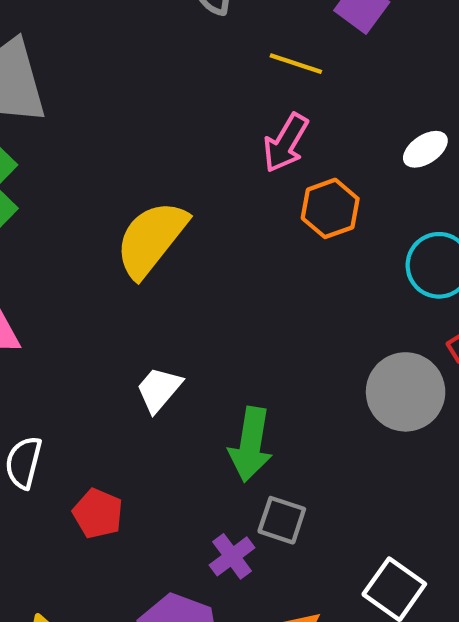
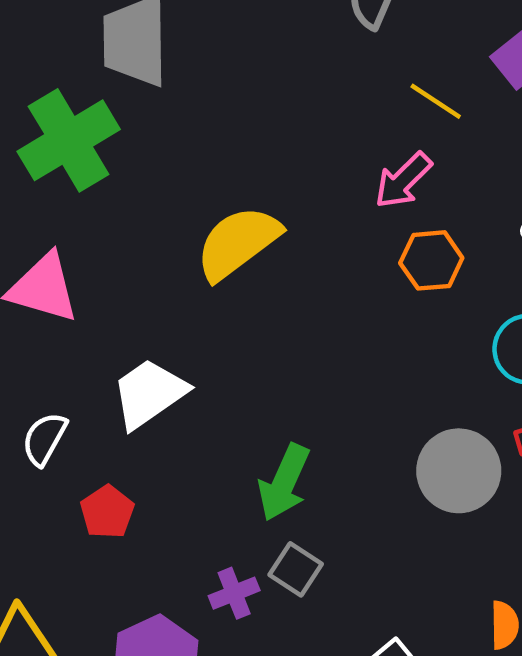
white trapezoid: (159, 389) -> (149, 393), moved, size x1.5

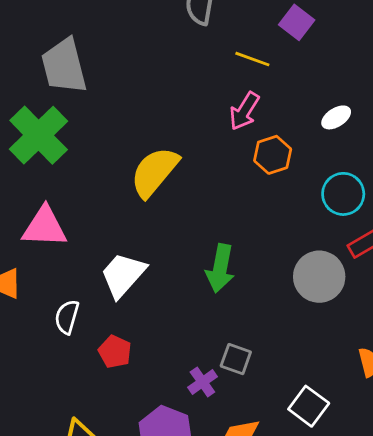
green arrow: (284, 483) -> (220, 268), moved

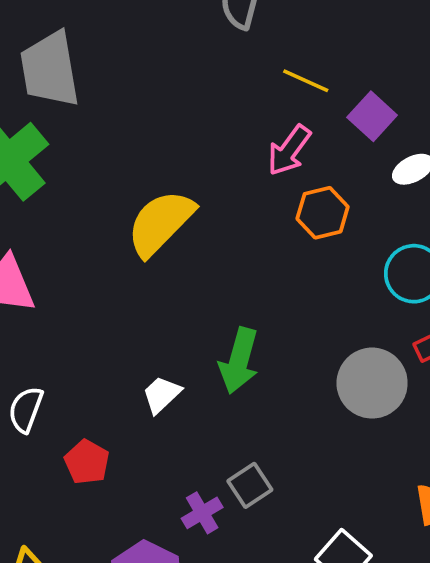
purple square: (297, 22) -> (372, 116), moved
white trapezoid: (123, 275) -> (162, 395), moved, size x0.6
gray square: (236, 359) -> (250, 485), turned 32

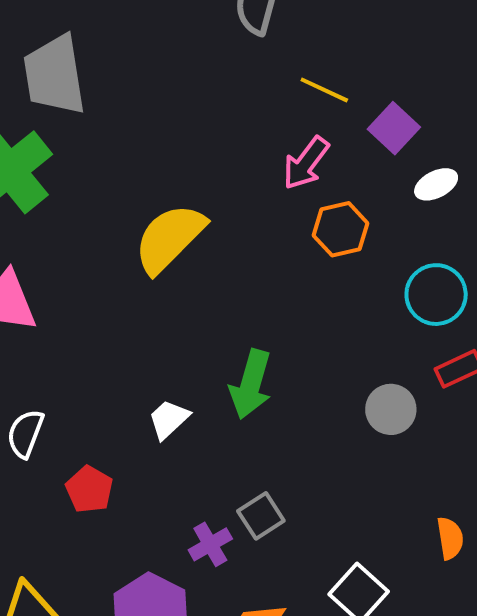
gray circle: (372, 383) -> (391, 409), size x0.7

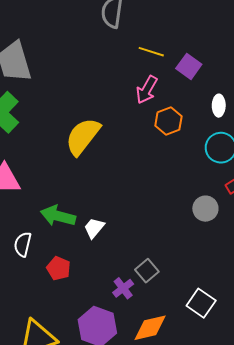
white ellipse: (436, 184) -> (219, 106), moved, turned -55
green arrow: (251, 384) -> (58, 216), moved, turned 96

